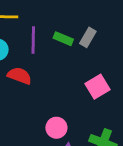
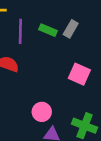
pink square: (98, 87) -> (79, 74), turned -35

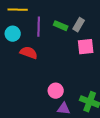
pink square: (79, 74) -> (86, 47), moved, turned -30

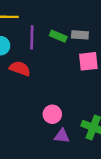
gray rectangle: (79, 25) -> (80, 35), turned 64

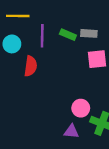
red semicircle: (20, 69) -> (31, 66), turned 78
pink circle: (52, 114) -> (81, 108), moved

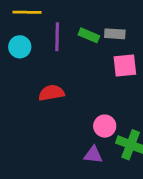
red semicircle: (31, 66) -> (51, 93), moved, turned -108

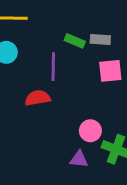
purple line: (57, 37) -> (53, 67), moved

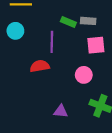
pink circle: (90, 131) -> (84, 75), moved
purple triangle: (79, 159) -> (61, 111), moved

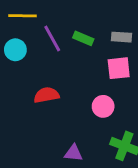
gray rectangle: (88, 21) -> (121, 37), moved
purple line: (52, 42) -> (52, 38), moved, turned -30

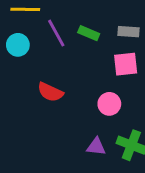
red semicircle: (47, 95) -> (50, 92), turned -145
purple triangle: (73, 153) -> (96, 147), moved

